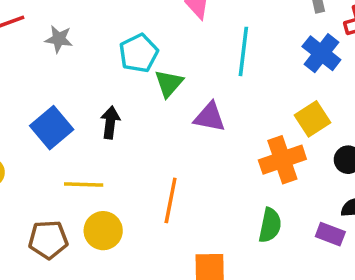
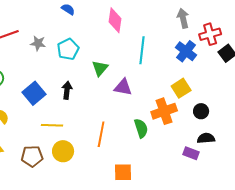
cyan pentagon: (139, 53) -> (68, 49), moved
green semicircle: (270, 225) -> (141, 128), moved, turned -30

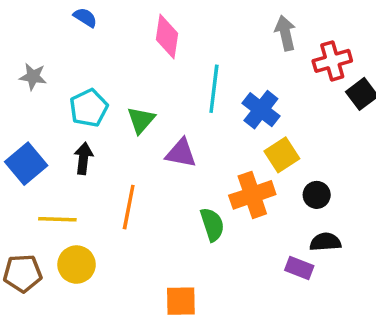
cyan pentagon: (68, 49) -> (89, 108), moved
blue cross: (186, 51) -> (261, 110), moved
orange line: (101, 134) -> (129, 207), moved

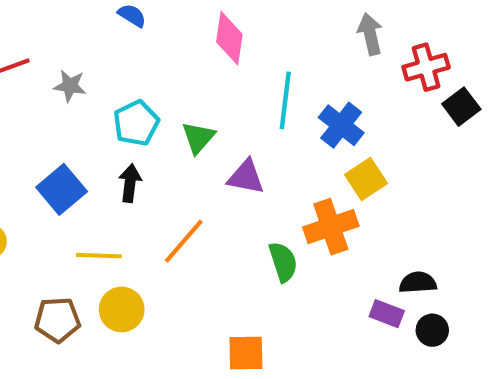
black circle: (317, 195) -> (432, 330), moved
orange line: (129, 207) -> (184, 241), turned 30

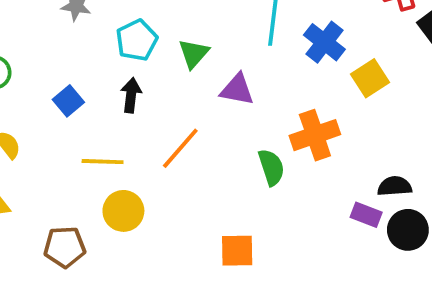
yellow square: (366, 179) -> (370, 78), moved
blue square: (62, 189) -> (68, 101), size x0.7
brown pentagon: (57, 320) -> (65, 247), moved
black circle: (432, 330) -> (408, 230), size x1.4

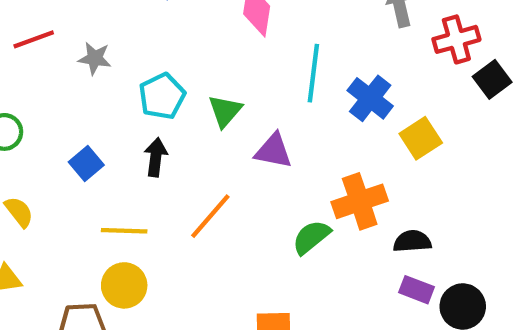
green semicircle: (271, 167) -> (311, 237), turned -111
black semicircle: (395, 186) -> (412, 241), moved
yellow circle: (123, 211) -> (124, 285), moved

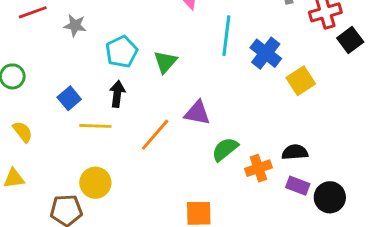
purple triangle: (273, 151) -> (197, 113), moved
orange cross: (360, 201) -> (258, 168), moved, size x0.7
yellow line: (124, 231) -> (95, 126), moved

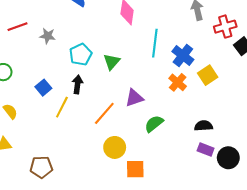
purple triangle: (197, 113) -> (134, 98), turned -30
yellow line: (95, 126) -> (62, 107), turned -65
orange cross: (258, 168) -> (178, 82), moved, turned -30
yellow circle: (95, 183) -> (115, 147), moved

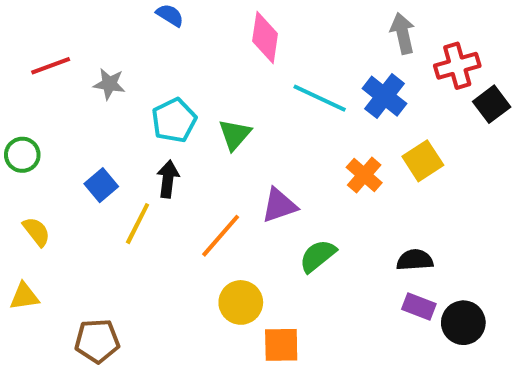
cyan line: (155, 43) -> (320, 98), turned -72
blue cross: (183, 55) -> (384, 96), moved

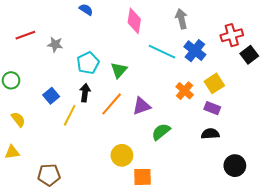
gray arrow: (403, 33) -> (181, 19), moved
orange line: (221, 236) -> (112, 104), moved
purple rectangle: (419, 307) -> (212, 108), moved

